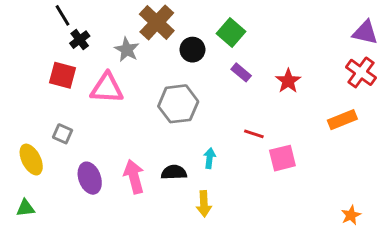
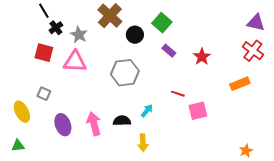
gray star: (127, 50) -> (79, 35), moved
cyan arrow: (210, 158) -> (147, 111), turned 32

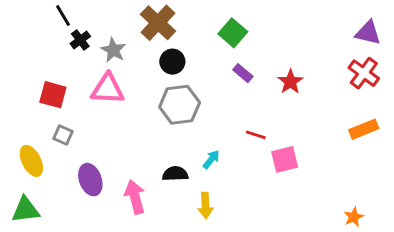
black circle: (135, 35) -> (172, 62), moved
red square: (44, 53) -> (53, 95), moved
orange rectangle: (240, 84) -> (364, 129), moved
pink arrow: (94, 124) -> (135, 197), moved
green triangle: (18, 146) -> (26, 210), size x1.5

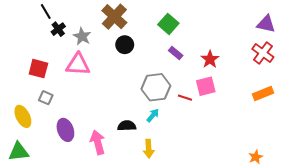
gray hexagon: (180, 105) -> (156, 87), moved
pink square: (285, 159) -> (206, 86), moved

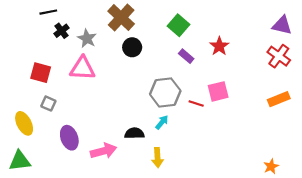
black line: (46, 11) -> (48, 12), turned -70
red star: (210, 59) -> (219, 46), moved
pink arrow: (98, 142) -> (103, 151), turned 90

